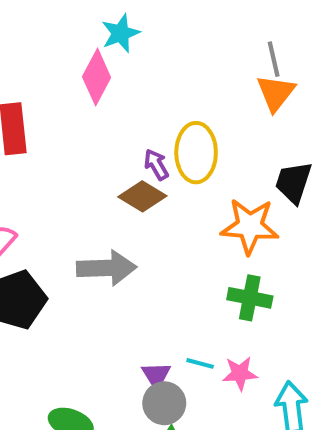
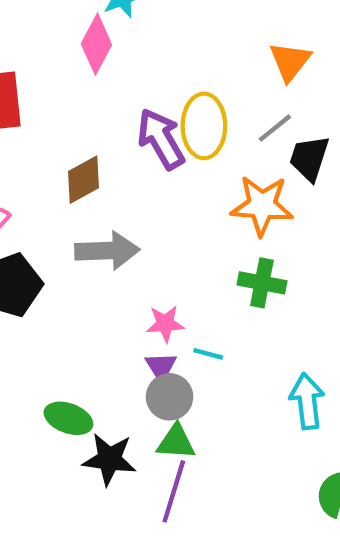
gray line: (274, 59) -> (275, 128), moved, turned 64
purple arrow: (156, 165) -> (161, 139), size x1.8
brown diamond: (142, 196) -> (84, 180), moved, turned -60
pink star: (240, 373) -> (165, 324), moved

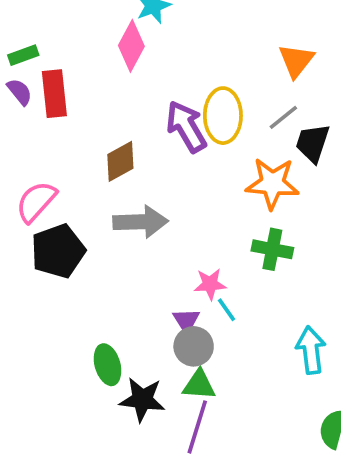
pink star: (165, 324) -> (210, 284), moved
cyan line: (208, 354) -> (227, 310), turned 40
green ellipse: (68, 418) -> (108, 365), turned 54

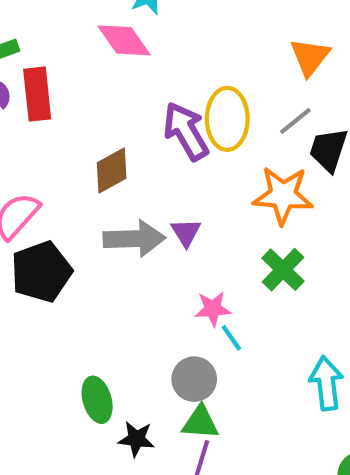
pink diamond: (131, 46) -> (124, 40), turned -63
green cross: (272, 249) -> (283, 270), turned 33
purple triangle: (186, 321) -> (186, 232), moved
black star: (142, 399) -> (136, 439), size x0.7

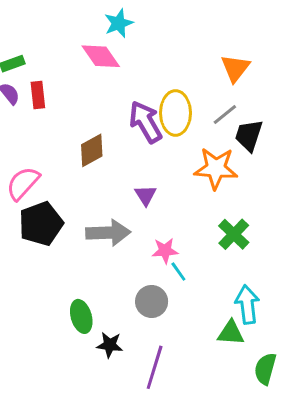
red rectangle: (37, 94) -> (38, 95), size x0.7
gray arrow: (134, 239) -> (108, 233), moved
green cross: (283, 270) -> (234, 234), moved
green triangle: (200, 422) -> (231, 333), moved

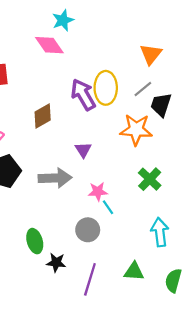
green triangle: (231, 333) -> (134, 272), moved

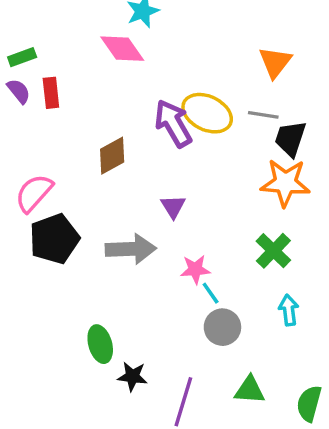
yellow ellipse: (106, 88) -> (207, 113), turned -64
gray line: (143, 89) -> (263, 115), turned 48
orange star: (136, 130) -> (285, 183), moved
gray circle: (88, 230) -> (222, 327), moved
cyan arrow: (160, 232) -> (289, 310), moved, size x0.7

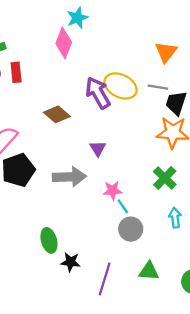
pink diamond: (122, 49) -> (64, 43), turned 56
brown diamond: (112, 156) -> (57, 114), turned 70

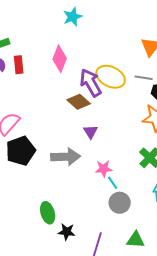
pink diamond: (64, 43) -> (60, 59), moved
brown diamond: (57, 114) -> (79, 102), moved

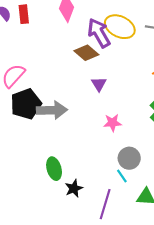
gray arrow: (66, 157) -> (52, 110), moved
cyan line: (113, 183) -> (122, 176), moved
black star: (67, 232) -> (74, 188), turned -30

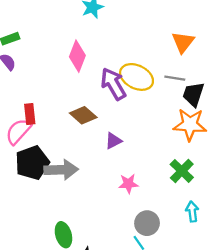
red rectangle: (24, 14) -> (30, 114), moved
brown diamond: (86, 53) -> (83, 115), moved
purple triangle: (99, 84) -> (113, 141), turned 35

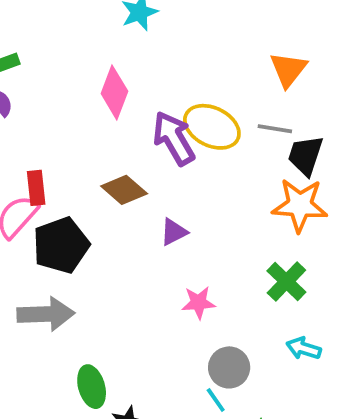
black pentagon: (32, 163) -> (61, 245), moved
gray arrow: (61, 170) -> (46, 314), moved
cyan arrow: (192, 212) -> (304, 348), turned -66

